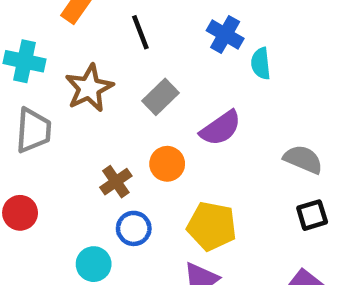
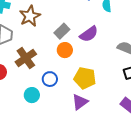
gray rectangle: (160, 97) -> (62, 31), moved
brown cross: (116, 182) -> (26, 58), moved, size x1.5

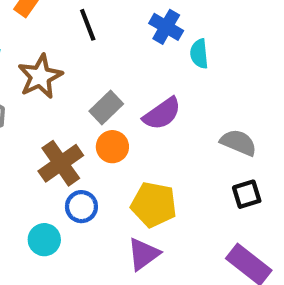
brown cross: (26, 58) -> (61, 163), moved

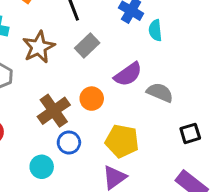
gray rectangle: (106, 107) -> (87, 46), moved
gray semicircle: (238, 143) -> (160, 92), moved

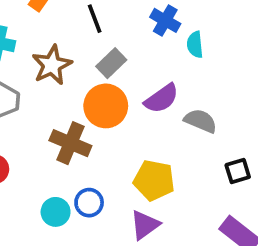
orange circle: (92, 99) -> (106, 106), moved, size x1.5
brown cross: (54, 111) -> (70, 143), turned -32
blue circle: (69, 143) -> (89, 203), moved

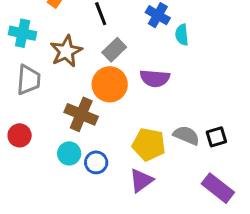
purple semicircle: (162, 99) -> (155, 78), turned 40
gray semicircle: (201, 121) -> (186, 135), moved
cyan circle: (56, 212) -> (69, 153), moved

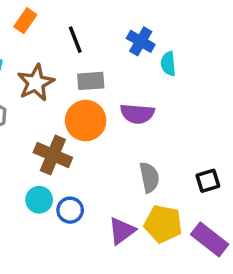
gray rectangle: (114, 50) -> (91, 81), turned 40
gray semicircle: (186, 135) -> (149, 177), moved, turned 56
yellow pentagon: (149, 144) -> (163, 224), moved

